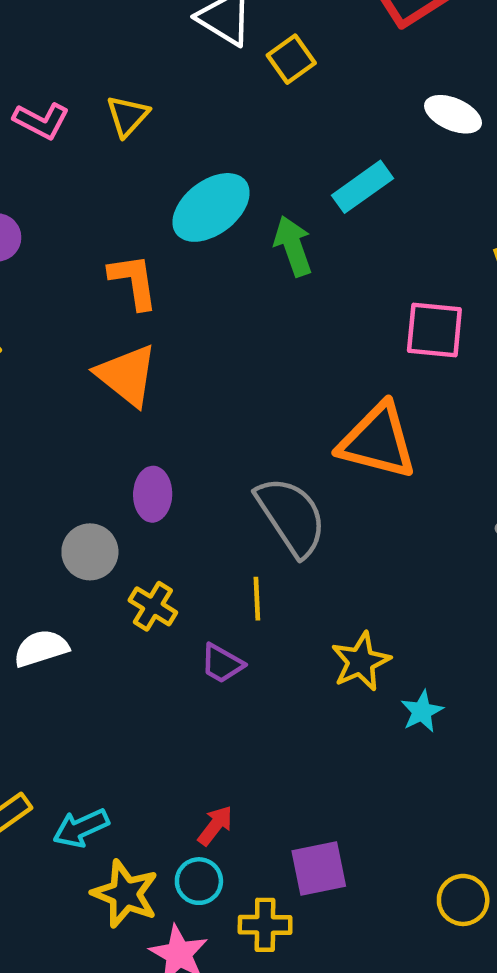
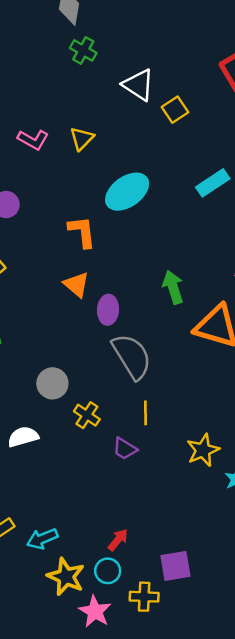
green arrow: (293, 246) -> (173, 287), moved
orange triangle: (127, 375) -> (76, 285), size x0.7
purple ellipse: (153, 494) -> (108, 310), moved
gray semicircle: (291, 516) -> (132, 356), moved

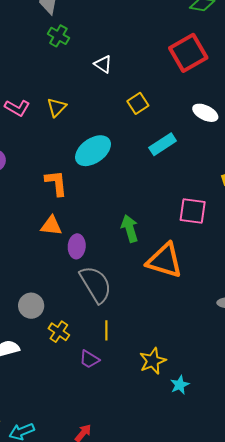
white triangle: (138, 85) -> (103, 64), size x0.7
yellow square: (175, 110) -> (138, 103), moved
orange triangle: (76, 285) -> (51, 226), turned -35

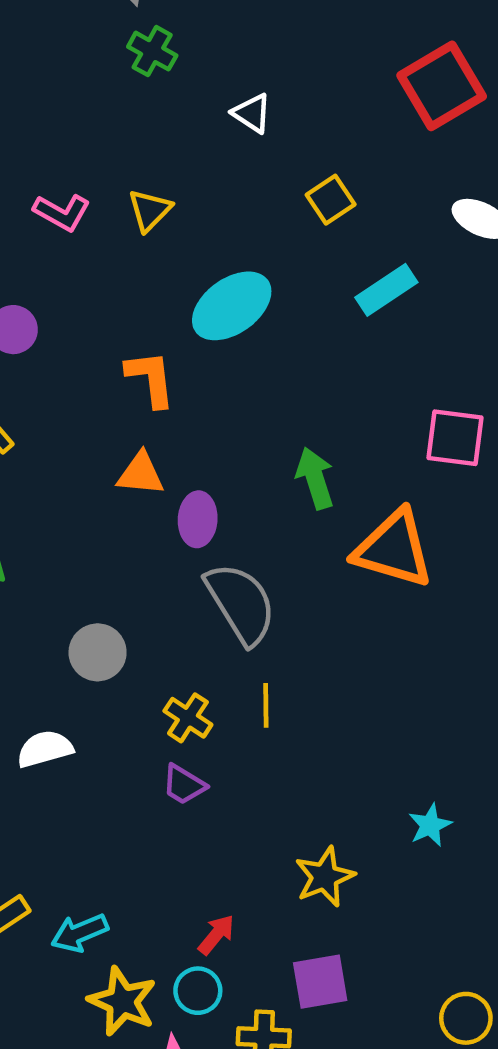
yellow cross: (59, 332) -> (188, 718), moved
purple trapezoid: (89, 359) -> (184, 785), moved
yellow star: (153, 361) -> (325, 877), moved

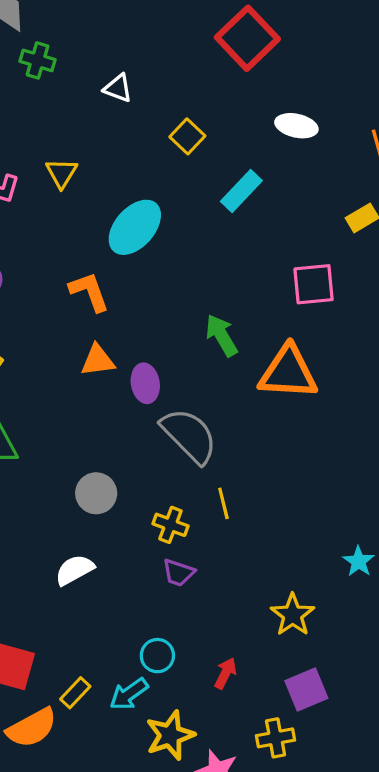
cyan circle: (198, 991) -> (157, 656), moved
yellow star: (122, 1001) -> (170, 735), turned -30

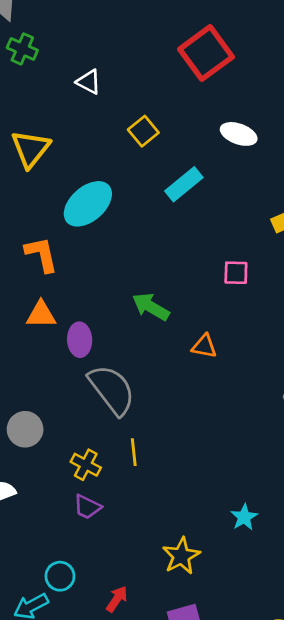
yellow triangle: (62, 173) -> (31, 149), size x1.4
pink square: (314, 284) -> (236, 273), size x0.7
green arrow: (221, 335) -> (151, 307), turned -36
orange triangle: (288, 372) -> (204, 346), size x0.5

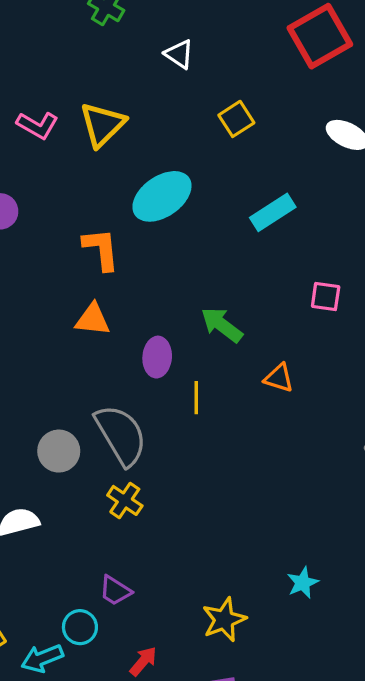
cyan rectangle: (184, 184) -> (273, 212), moved
purple ellipse: (80, 340) -> (157, 357), moved
gray semicircle: (112, 390) -> (121, 435), moved
yellow line: (134, 452) -> (196, 398), moved
purple trapezoid: (87, 507) -> (115, 591), moved

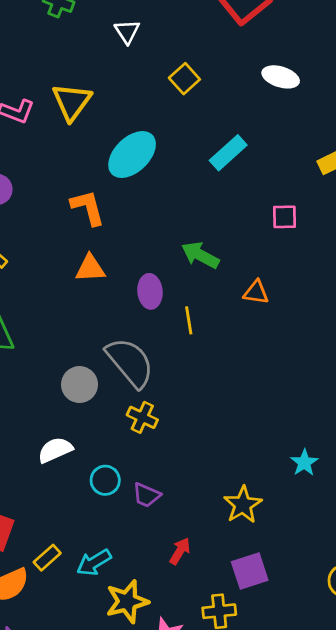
white triangle: (179, 54) -> (127, 32), turned 32
cyan circle: (80, 627) -> (105, 480), moved

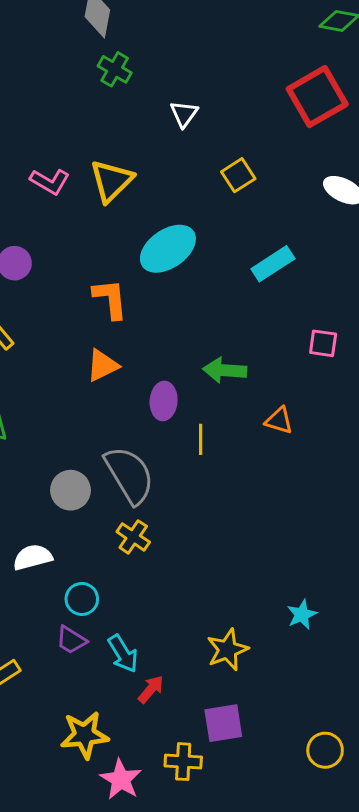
green arrow: (200, 255) -> (225, 370), turned -33
orange triangle: (90, 268) -> (102, 365), turned -32
purple trapezoid: (146, 495) -> (71, 640), moved
cyan arrow: (94, 562) -> (123, 654), moved, turned -100

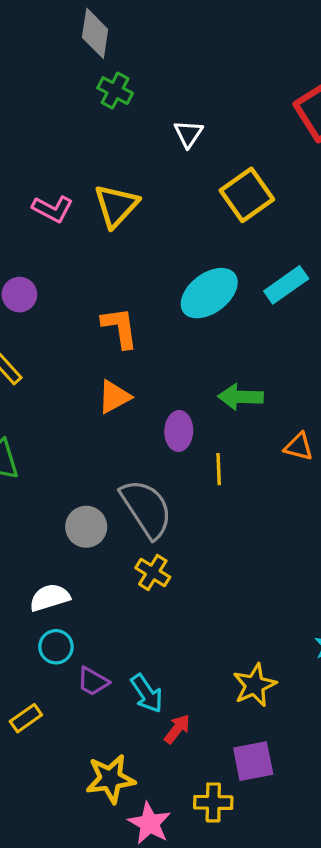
yellow square: (238, 175) -> (247, 195), size x1.5
cyan ellipse: (168, 249) -> (209, 293), moved
cyan circle: (82, 599) -> (56, 647), moved

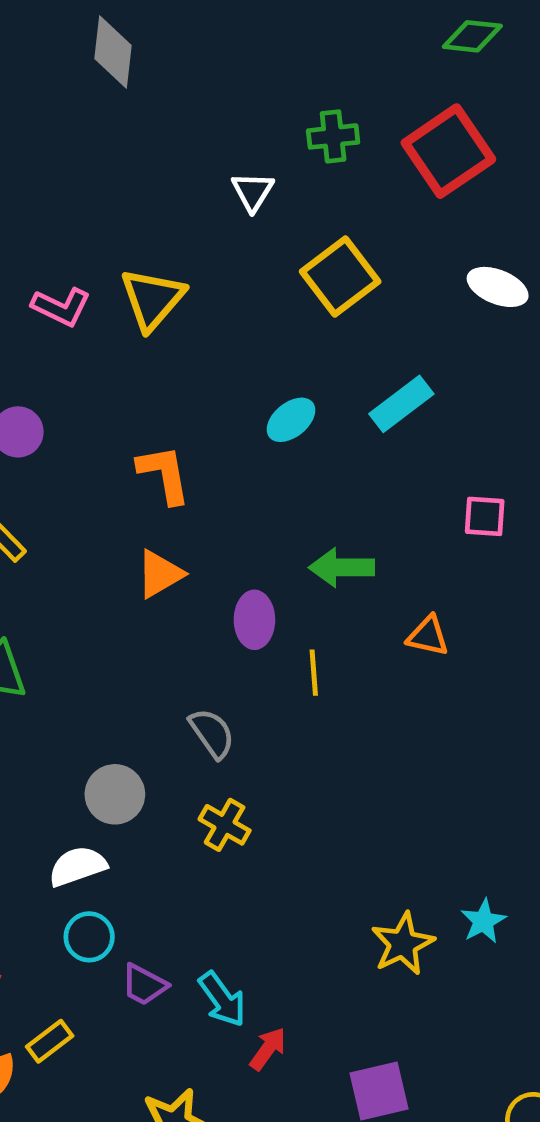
green cross: (115, 91) -> (333, 136), moved, turned -32
cyan ellipse: (209, 293) -> (291, 420), size x0.6
gray semicircle: (146, 509) -> (212, 733), size x0.6
gray circle: (86, 527) -> (115, 794), moved
yellow star: (255, 685) -> (403, 944), moved

